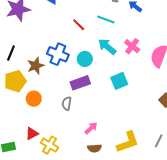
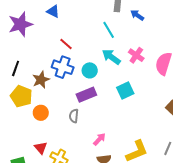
cyan line: (106, 19) -> (109, 30), turned 42
red line: (79, 25) -> (66, 44), moved
yellow pentagon: (15, 81) -> (21, 96), turned -30
red triangle: (32, 134) -> (41, 148), turned -40

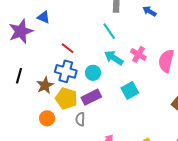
blue triangle: (53, 11) -> (44, 17), moved
blue arrow: (137, 15) -> (149, 11), moved
yellow pentagon: (21, 96) -> (66, 98), moved

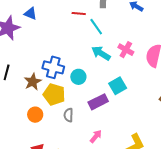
red line: (68, 48) -> (79, 13), moved, turned -32
cyan circle: (93, 73) -> (78, 77), moved
purple rectangle: (91, 97) -> (98, 102), moved

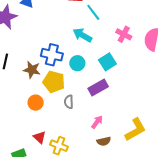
cyan arrow: (101, 53) -> (82, 35), moved
brown star: (33, 82) -> (32, 70), turned -30
cyan square: (118, 86) -> (107, 62), moved

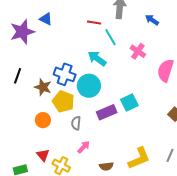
pink cross: (124, 34) -> (138, 51), moved
cyan square: (107, 62) -> (129, 103), moved
cyan circle: (77, 63) -> (89, 86), size x1.5
pink arrow: (97, 122) -> (84, 147), moved

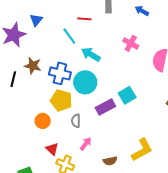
blue triangle: (46, 19) -> (36, 20), turned 48
cyan line: (110, 37) -> (69, 36), moved
brown star: (43, 87) -> (33, 66), moved
red triangle: (43, 155) -> (52, 149), moved

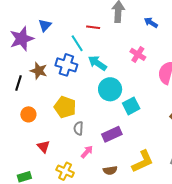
blue cross: (60, 73) -> (66, 65), moved
cyan circle: (85, 82) -> (110, 89), moved
purple rectangle: (105, 107) -> (112, 134), moved
orange circle: (43, 121) -> (28, 114), moved
red triangle: (52, 149) -> (43, 147), moved

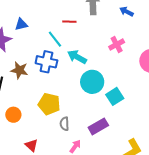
blue triangle: (45, 25) -> (21, 24), turned 40
pink cross: (138, 54) -> (117, 45), turned 35

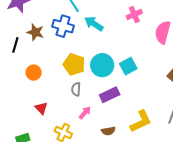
cyan circle: (92, 82) -> (102, 65), moved
yellow pentagon: (49, 104) -> (74, 64), moved
orange circle: (13, 115) -> (34, 73), moved

